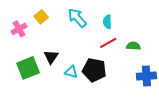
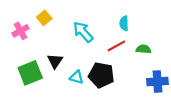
cyan arrow: (77, 18) -> (83, 32), moved
cyan semicircle: (107, 22) -> (124, 23), moved

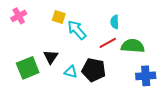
yellow square: (44, 18) -> (59, 17), moved, turned -32
pink cross: (20, 31) -> (19, 16), moved
green semicircle: (143, 49) -> (133, 46), size x1.6

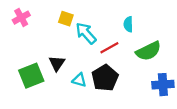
red line: (108, 43) -> (109, 48), moved
green semicircle: (133, 46) -> (148, 51), turned 150
black pentagon: (94, 70) -> (105, 78), turned 30

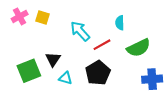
yellow square: (66, 19) -> (43, 18), moved
cyan triangle: (79, 80) -> (65, 78), moved

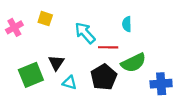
pink cross: (20, 16) -> (14, 27), moved
red line: (102, 45) -> (108, 47), turned 30
green semicircle: (139, 48) -> (134, 63), moved

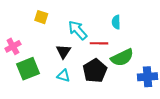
pink cross: (14, 27) -> (13, 46), moved
black triangle: (56, 63) -> (64, 51), moved

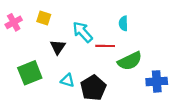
pink cross: (13, 46) -> (14, 22), moved
black triangle: (64, 51) -> (58, 47), moved
black pentagon: (95, 71) -> (93, 88), moved

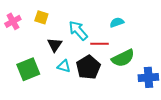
cyan semicircle: (123, 23) -> (117, 22), turned 72
cyan triangle: (67, 80) -> (64, 66), moved
black pentagon: (93, 88) -> (88, 67), moved

